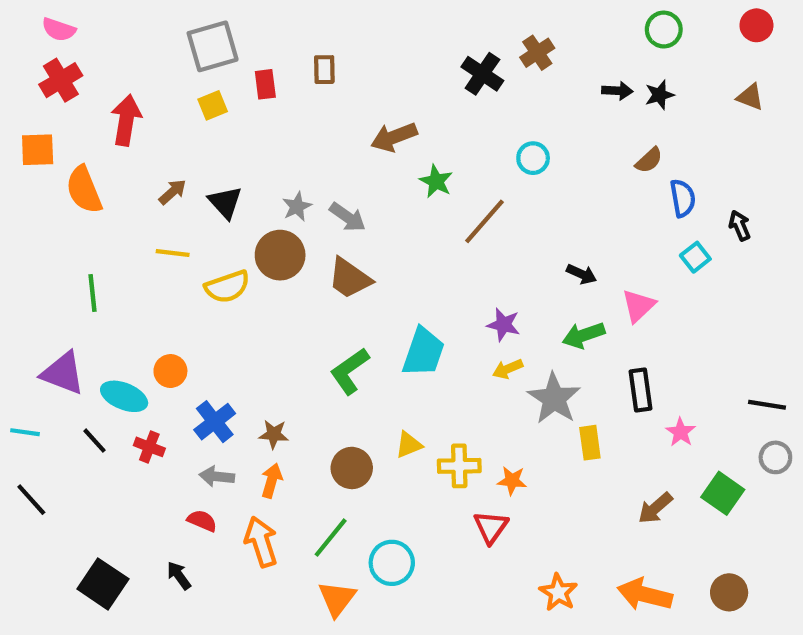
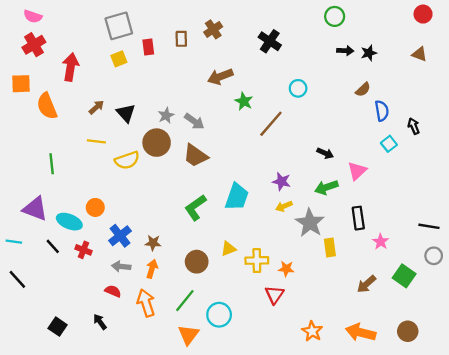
green circle: (664, 30) -> (335, 16), moved
brown cross: (537, 53) -> (213, 29), moved
black square: (103, 584) -> (58, 327), size x0.7

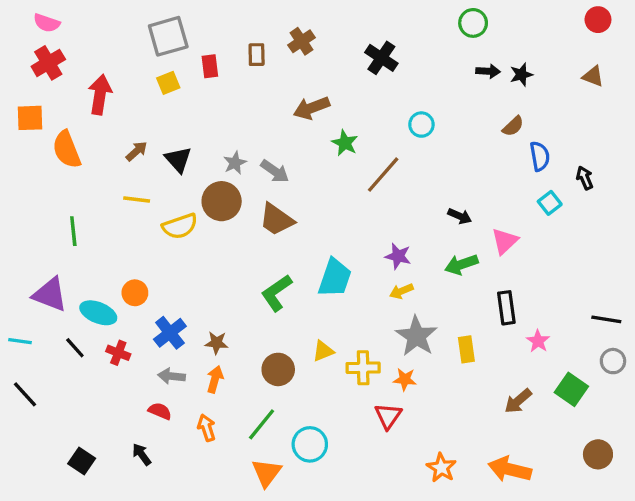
gray star: (310, 223) -> (416, 336), moved
orange arrow: (146, 303) -> (207, 428), size x0.7
brown circle: (408, 331) -> (598, 454), moved

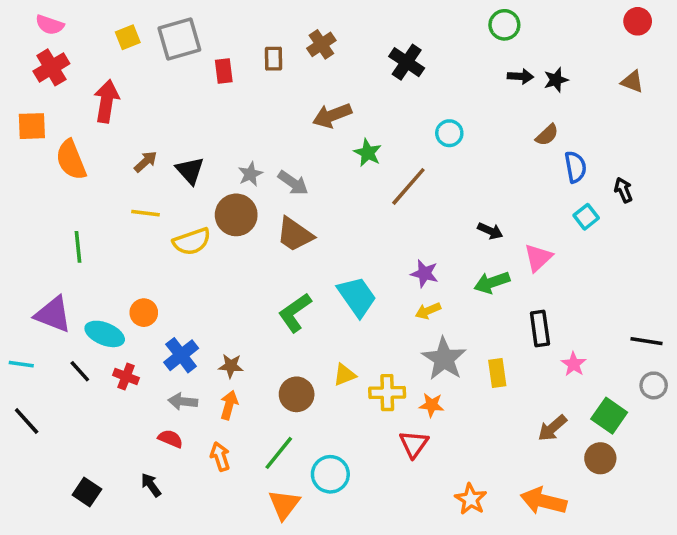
yellow square: (168, 83) -> (128, 37), moved
cyan trapezoid: (335, 278) -> (357, 297), turned -54
brown circle: (598, 454) -> (600, 458), moved

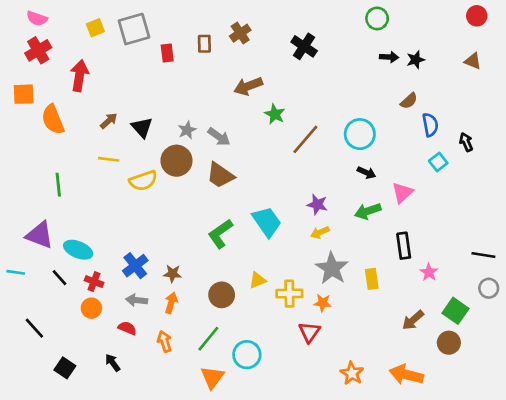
cyan circle: (449, 133) -> (360, 134), moved, size x1.5
orange circle: (144, 313) -> (91, 308), moved
black line: (27, 421) -> (34, 328), moved

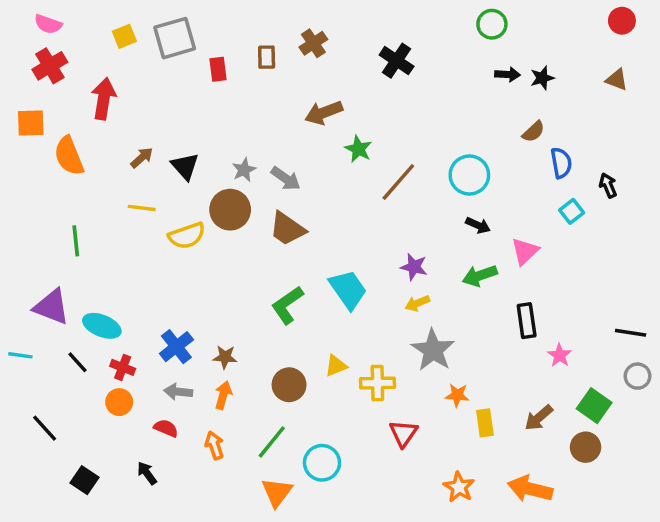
yellow rectangle: (372, 279) -> (485, 423), moved
orange star: (323, 303) -> (457, 395), moved

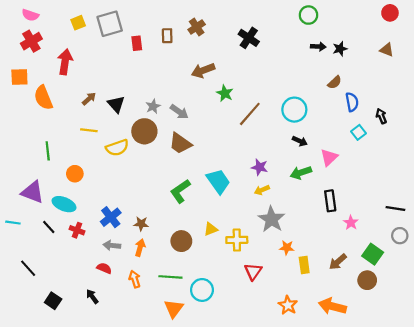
orange circle: (119, 402) -> (75, 174), moved
green line: (272, 442) -> (170, 277), turned 55

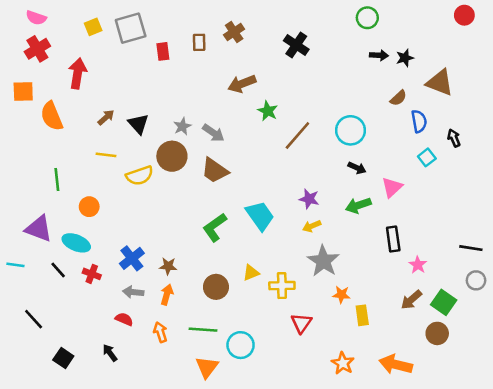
brown triangle: (387, 50) -> (440, 82), moved, size x1.6
brown arrow: (338, 262) -> (411, 300), moved

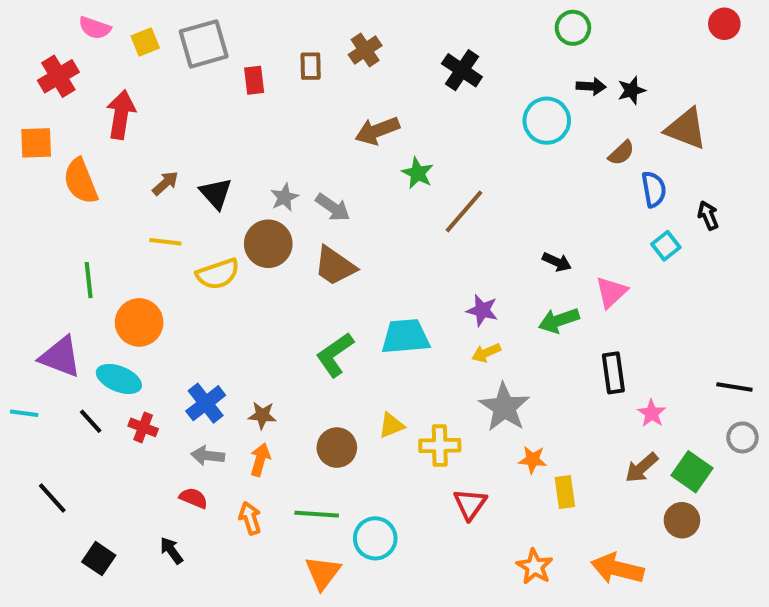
pink semicircle: (36, 18) -> (95, 28), moved
cyan circle: (351, 130) -> (547, 121), moved
orange circle: (89, 207) -> (139, 322), size x1.5
cyan trapezoid: (260, 216) -> (405, 337), turned -60

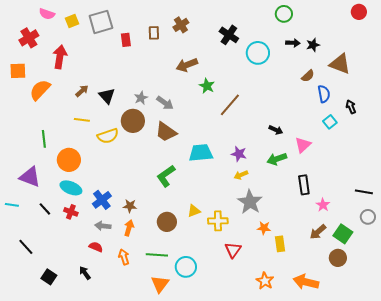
cyan circle: (547, 121) -> (258, 53), moved
orange semicircle: (81, 181) -> (40, 90), turned 65
cyan trapezoid: (405, 337) -> (201, 153), moved
cyan ellipse: (119, 379) -> (71, 188), moved

